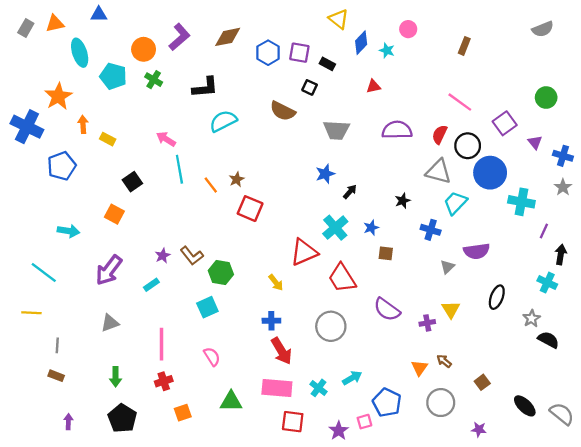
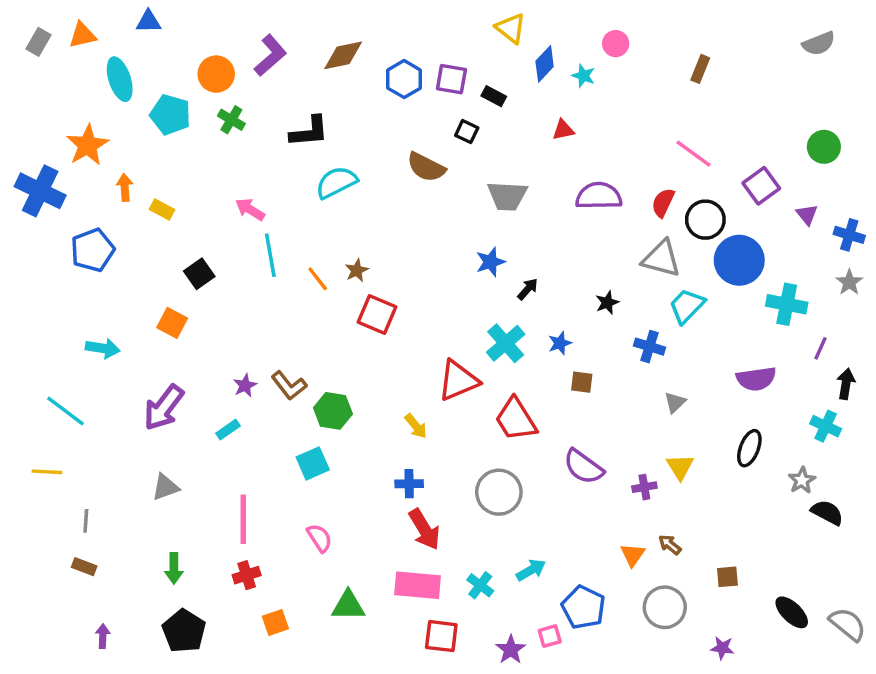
purple semicircle: (477, 251) -> (756, 379), moved
brown square: (482, 382) -> (727, 577), turned 32

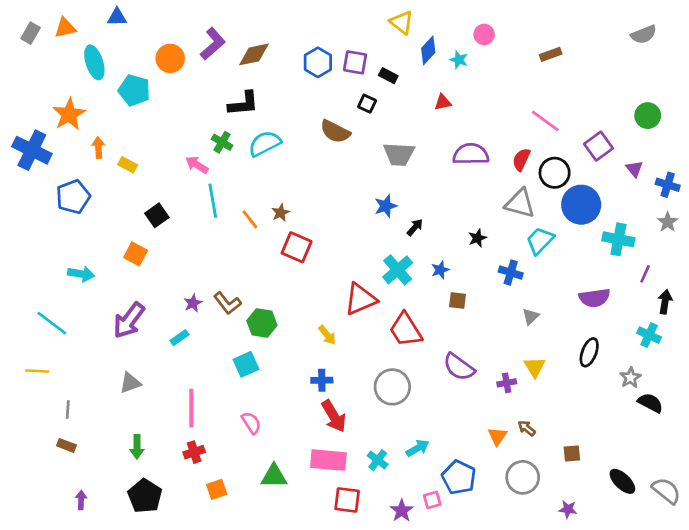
brown diamond: (343, 55) -> (254, 54), moved
brown rectangle: (700, 69) -> (551, 54), turned 48
green cross: (231, 120) -> (222, 142), moved

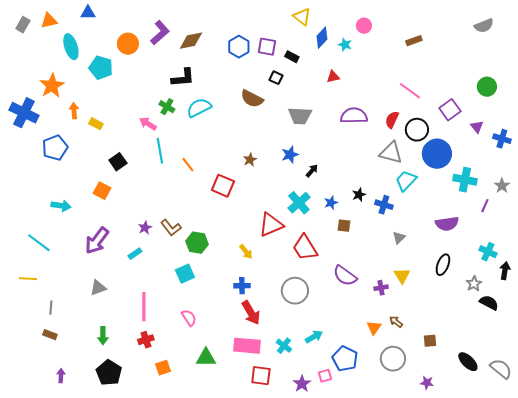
brown star: (281, 213) -> (250, 160), moved
gray star: (668, 222) -> (502, 186), moved
black star: (477, 238) -> (359, 195), moved
black arrow: (665, 302) -> (505, 271), moved

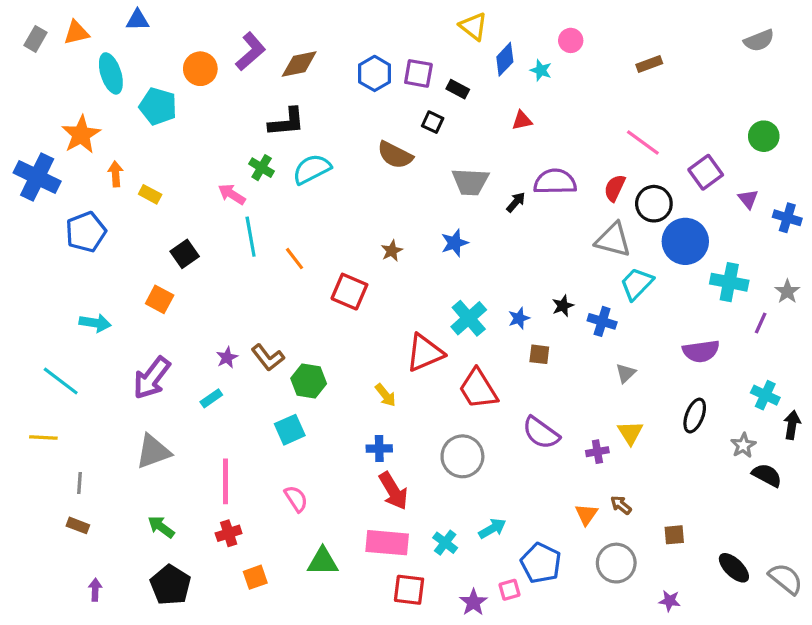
black arrow: (312, 171) -> (516, 202), moved
gray triangle: (98, 288) -> (153, 452), size x1.4
green arrow: (103, 336) -> (161, 527), turned 126

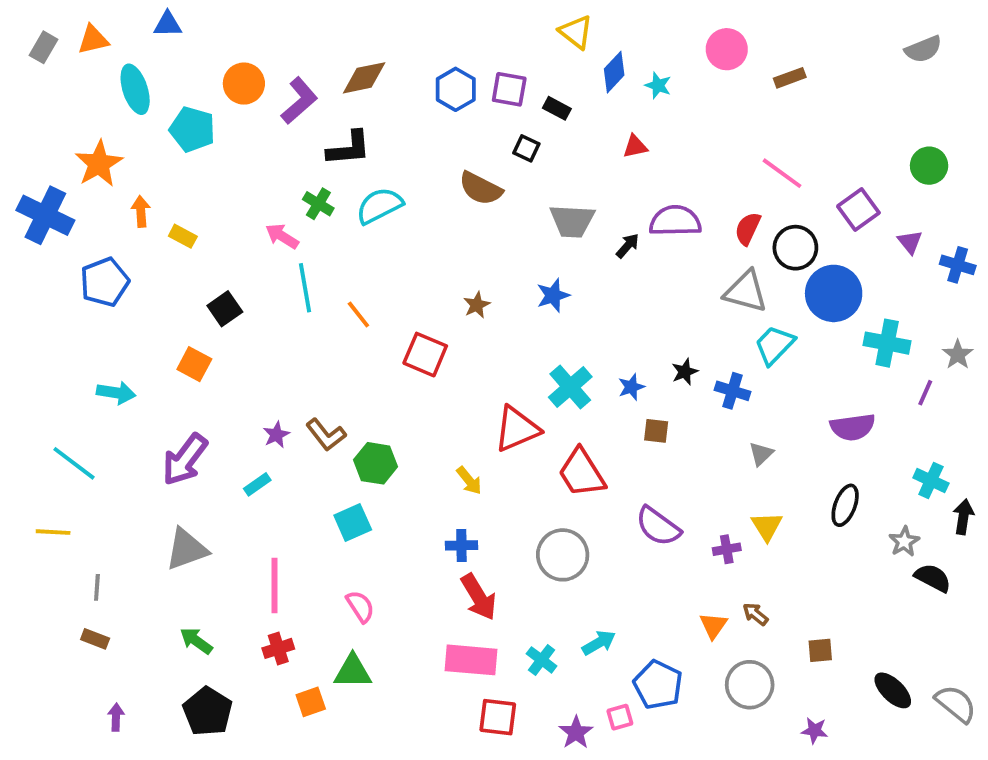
pink circle: (571, 40) -> (727, 49), moved, size x1.4
purple L-shape: (251, 51) -> (299, 101), moved
green triangle: (323, 562) -> (353, 671), moved

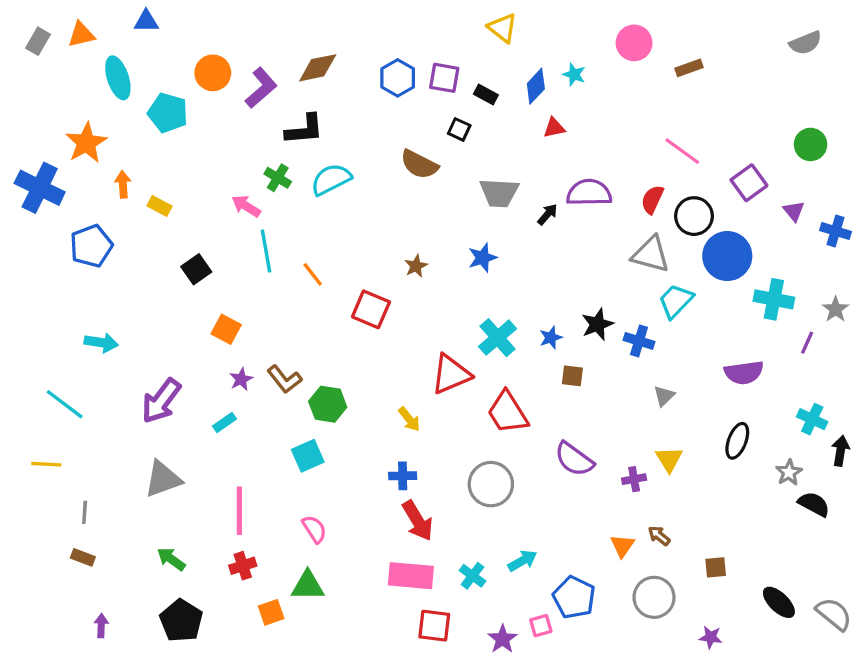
blue diamond: (614, 72) -> (536, 86), moved
orange square: (194, 364) -> (226, 329), moved
black star: (685, 372) -> (597, 324), size x1.4

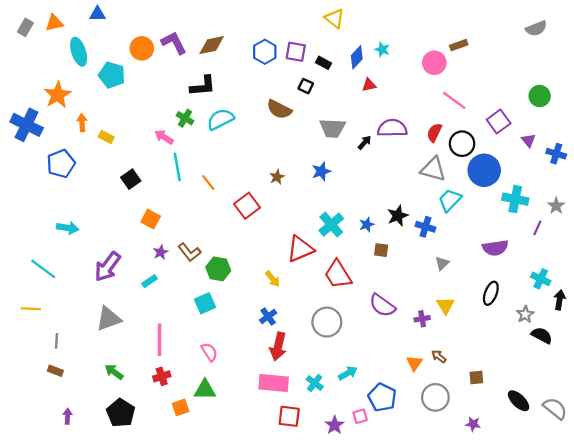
pink circle: (634, 43) -> (434, 63), moved
purple L-shape: (261, 88) -> (174, 43), moved, turned -76
red square: (371, 309) -> (247, 206), turned 30
blue cross: (403, 476) -> (268, 317), turned -35
red arrow: (418, 521) -> (278, 346), turned 44

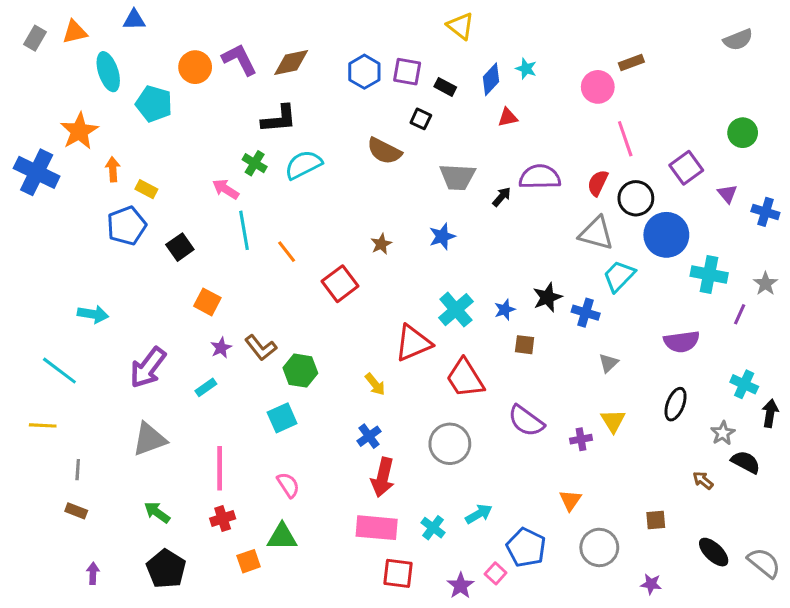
pink line: (454, 100) -> (625, 139), turned 35
blue pentagon: (61, 164) -> (127, 226), moved
brown arrow: (439, 356) -> (703, 480), moved
pink square: (360, 416) -> (496, 573), turned -32

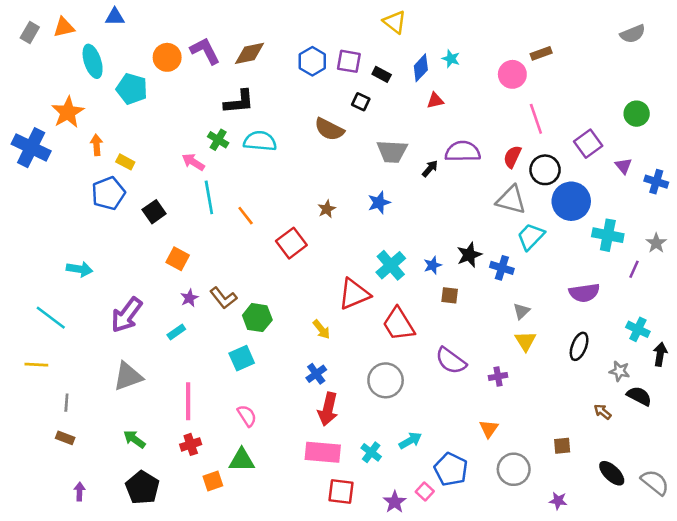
cyan semicircle: (303, 165) -> (260, 141), turned 32
yellow triangle: (613, 421) -> (525, 341), moved
gray star: (723, 433) -> (620, 371), turned -30

